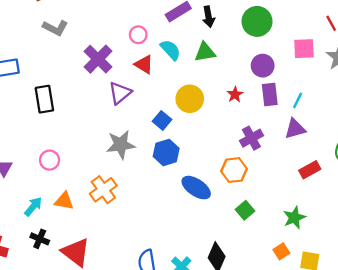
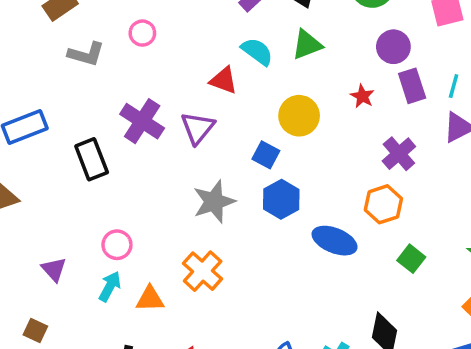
pink circle: (138, 35) -> (142, 33), moved
purple cross: (98, 59) -> (142, 121), moved
cyan arrow: (33, 207) -> (110, 286), moved

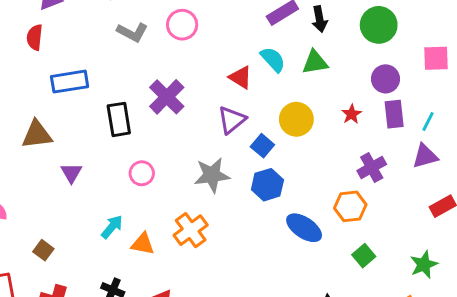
pink circle: (142, 33) -> (182, 25), size x1.4
purple triangle: (198, 128) -> (232, 120), moved
pink circle: (117, 245) -> (142, 173), moved
purple triangle: (54, 269) -> (71, 173), moved

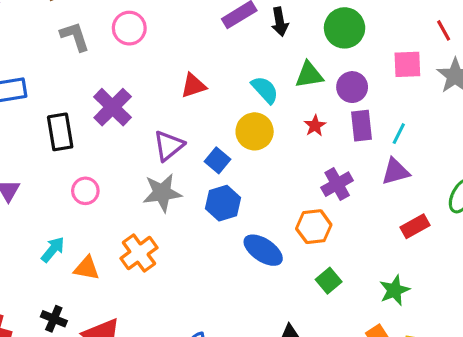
gray L-shape: (132, 32) -> (75, 36), turned -136
cyan semicircle: (273, 59) -> (265, 90), moved
green triangle: (315, 62) -> (309, 75), moved
red triangle: (240, 77) -> (193, 86), turned -50
purple triangle: (232, 120) -> (169, 146), moved

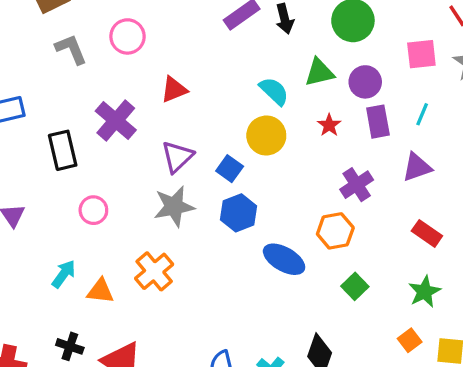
red triangle: (193, 86) -> (174, 90), moved
cyan line: (399, 134) -> (422, 114), moved
red rectangle: (415, 226) -> (427, 233), moved, turned 68

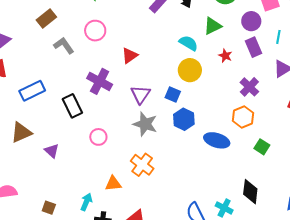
purple circle: (365, 82) -> (251, 21), moved
gray star: (174, 206) -> (145, 124), turned -30
cyan arrow: (64, 274) -> (86, 202), moved

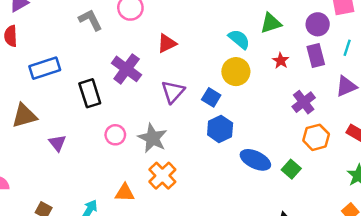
orange hexagon: (243, 117) -> (316, 137), moved
gray star: (145, 124) -> (152, 138), moved
green square: (262, 147) -> (291, 169), moved

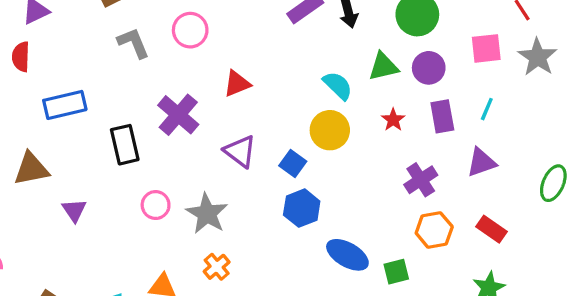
purple circle: (318, 24) -> (429, 68), moved
purple triangle: (173, 92) -> (240, 151), turned -40
green square: (291, 169) -> (396, 272), turned 30
orange cross: (162, 176) -> (217, 267), size x0.7

